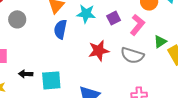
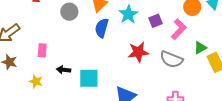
cyan star: (86, 14) -> (128, 14), turned 30
gray circle: (17, 19) -> (69, 12), moved

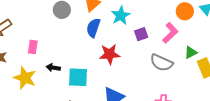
purple square: (156, 21) -> (141, 34), moved
red star: (138, 52) -> (110, 54), moved
yellow star: (36, 81) -> (25, 78), size x1.6

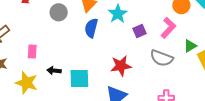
red star: (110, 54) -> (121, 66), moved

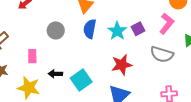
gray circle: (59, 12) -> (56, 30), moved
cyan star: (118, 14) -> (117, 31), moved
cyan square: (79, 79) -> (81, 80), turned -30

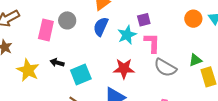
pink L-shape: (167, 24) -> (152, 43), moved, turned -50
purple square: (138, 29) -> (144, 20), moved
pink rectangle: (32, 56) -> (46, 30), moved, size x1.5

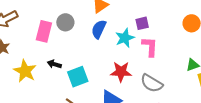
gray semicircle: (165, 68) -> (152, 83), moved

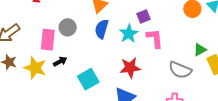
black arrow: (54, 64) -> (60, 61), moved, turned 144
yellow star: (25, 71) -> (35, 68), moved
gray semicircle: (152, 83) -> (180, 70), moved

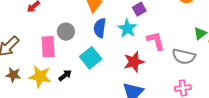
pink L-shape: (155, 38) -> (156, 41), moved
black arrow: (60, 61) -> (65, 75), moved
cyan square: (88, 79) -> (91, 58), moved

